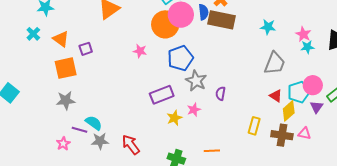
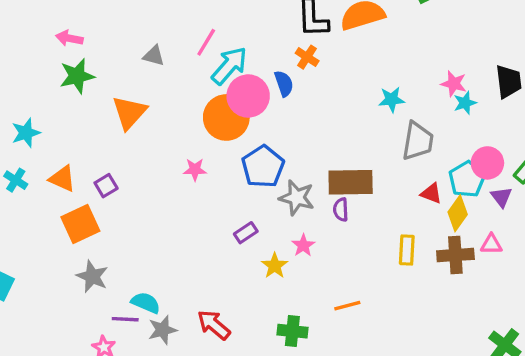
brown rectangle: (222, 20) -> (351, 182), moved
cyan star: (268, 27) -> (392, 100), moved
purple rectangle: (162, 95) -> (246, 233), size x0.6
gray star: (66, 100) -> (92, 276), turned -30

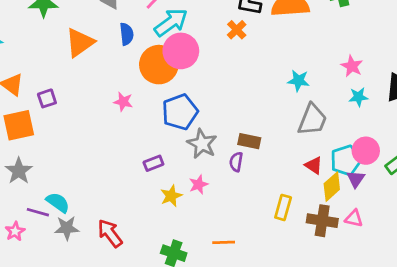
blue semicircle: (284, 84) -> (127, 34), moved
pink star: (454, 84) -> (352, 66), moved
brown rectangle: (351, 182) -> (249, 141), size x0.6
purple triangle: (501, 197) -> (356, 179), moved

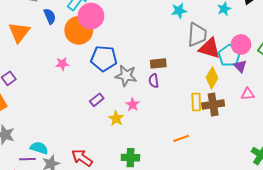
blue pentagon: (180, 112) -> (104, 58), turned -30
red triangle: (314, 165) -> (210, 48), moved, size x1.6
yellow diamond: (332, 187) -> (212, 78), moved
brown cross: (322, 221) -> (213, 105), moved
orange line: (224, 242) -> (181, 138), moved

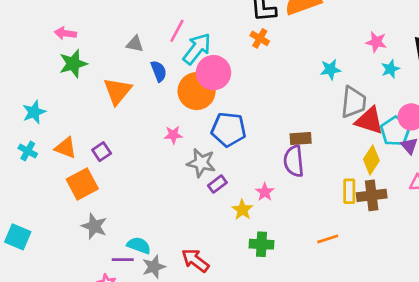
gray star: (126, 76) -> (201, 163), moved
purple semicircle: (154, 81) -> (294, 161), size x1.6
green cross: (130, 158) -> (262, 244), moved

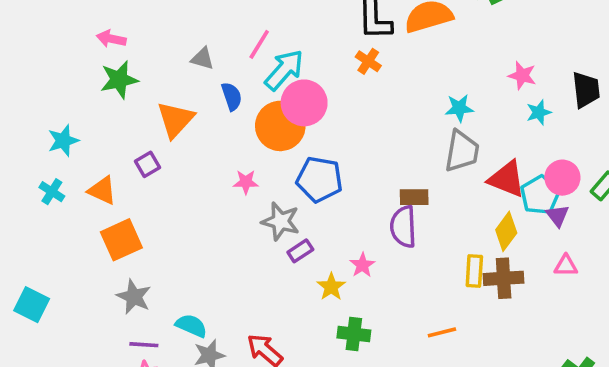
gray trapezoid: (353, 102) -> (462, 151), moved
purple square: (102, 152) -> (148, 164), moved
purple line: (123, 260) -> (144, 345), moved

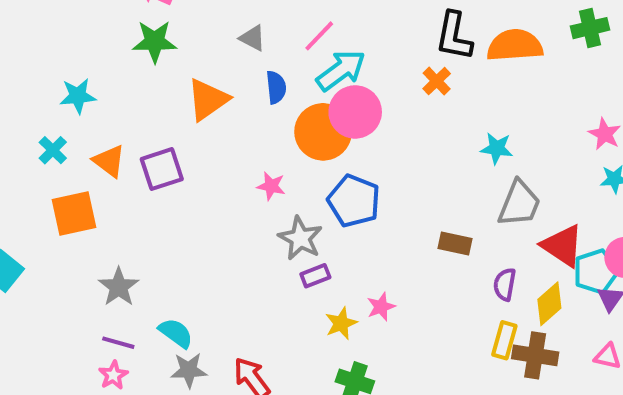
cyan star: (459, 108) -> (497, 148), moved
purple square: (148, 164) -> (162, 169), moved, size x1.5
purple semicircle: (403, 227) -> (505, 284), moved, size x0.7
orange square: (121, 240) -> (74, 214), moved

